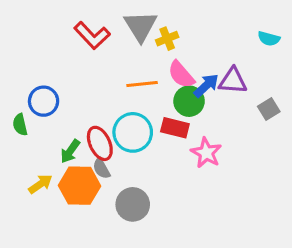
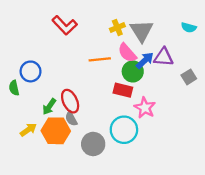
gray triangle: (141, 26) -> (142, 31), moved
cyan circle: (133, 132) -> (124, 130), moved

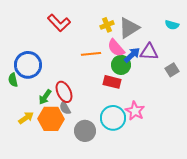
gray triangle: (142, 31) -> (129, 28), turned 30
blue circle: (31, 71) -> (28, 65), size x1.4
pink star: (145, 108) -> (135, 111), moved

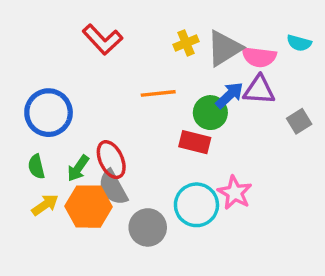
pink semicircle: (116, 48) -> (259, 57), moved, turned -42
green semicircle: (13, 80) -> (36, 167), moved
gray semicircle: (65, 108) -> (113, 187), size x1.5

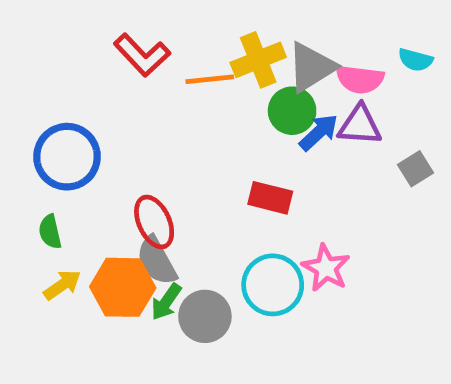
yellow cross: (186, 43) -> (258, 60), size x1.5
orange line: (158, 93) -> (210, 79), moved
green circle: (210, 113) -> (292, 111), moved
green arrow: (78, 168) -> (166, 302), moved

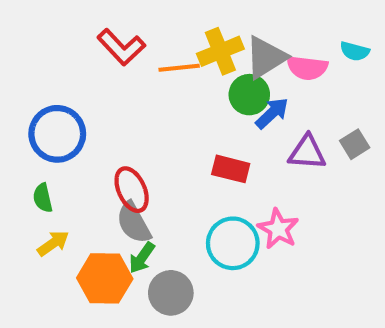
purple triangle: (360, 125) -> (307, 152), moved
orange hexagon: (123, 287) -> (105, 278), moved
gray circle: (205, 316) -> (171, 293), moved

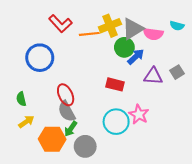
blue circle: (57, 134) -> (40, 58), moved

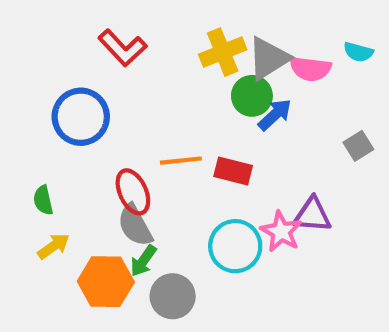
orange line: (89, 34) -> (181, 161), moved
purple triangle: (153, 76) -> (312, 215), moved

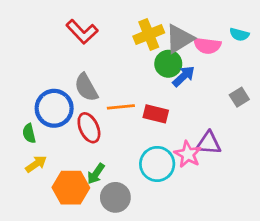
blue circle: (81, 117) -> (54, 108), moved
gray semicircle: (135, 225) -> (86, 87), moved

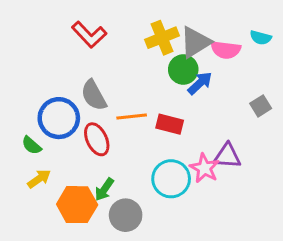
green semicircle: (29, 133) -> (32, 145), turned -36

